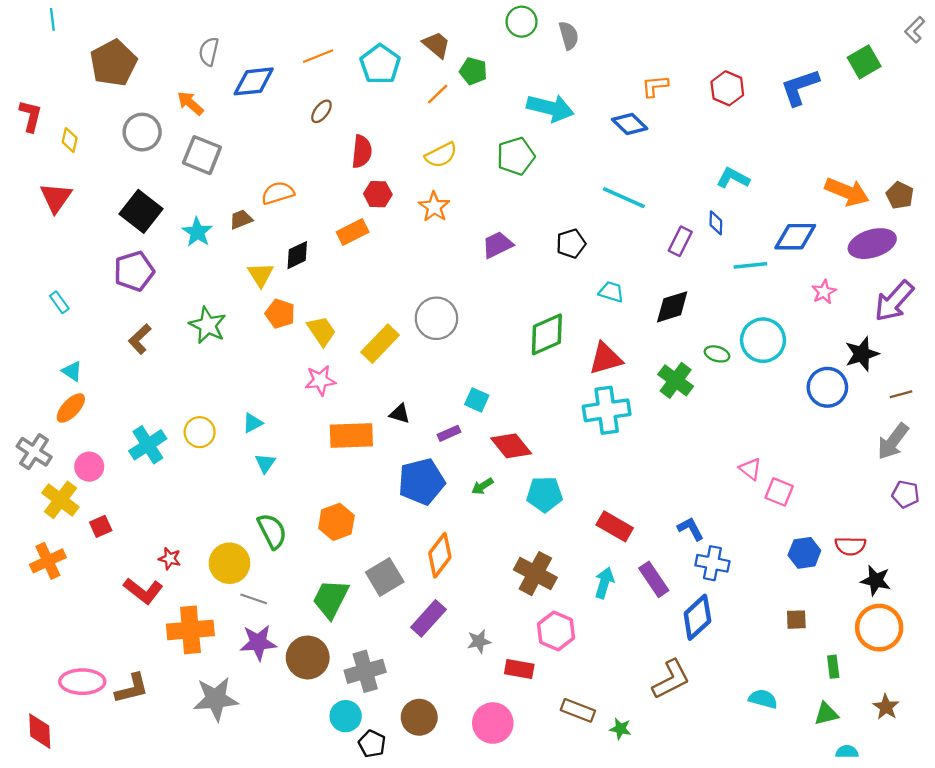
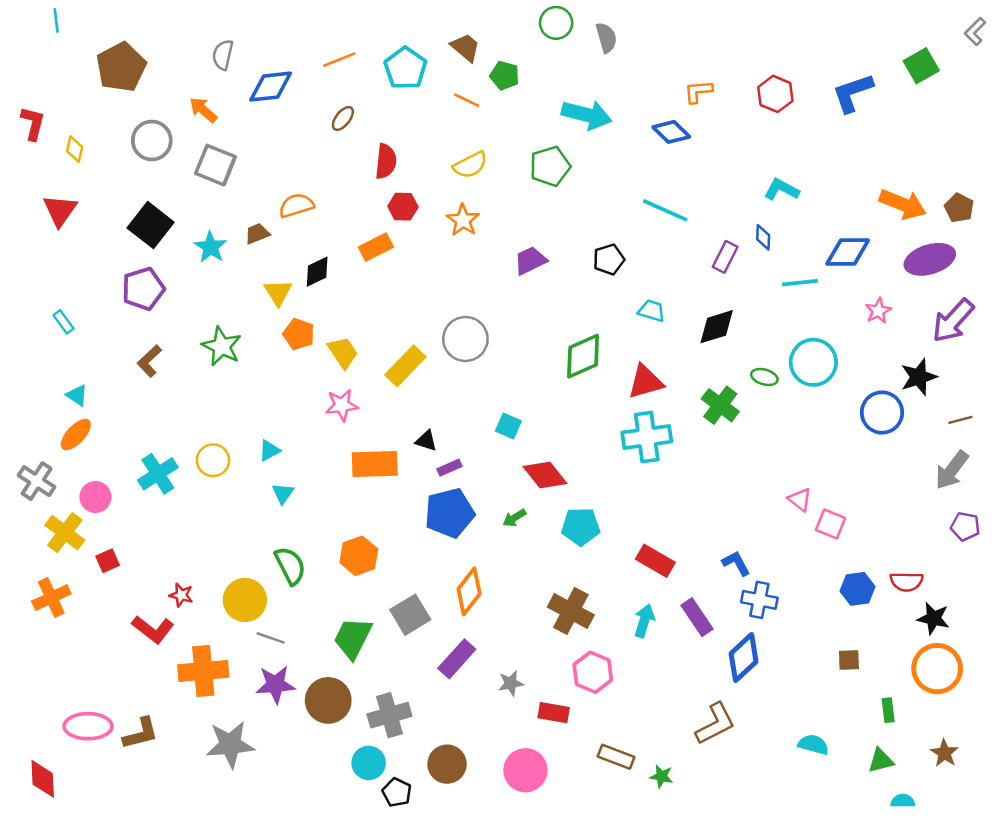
orange line: (438, 94) -> (467, 100), turned 70
purple rectangle: (449, 433) -> (449, 468), moved

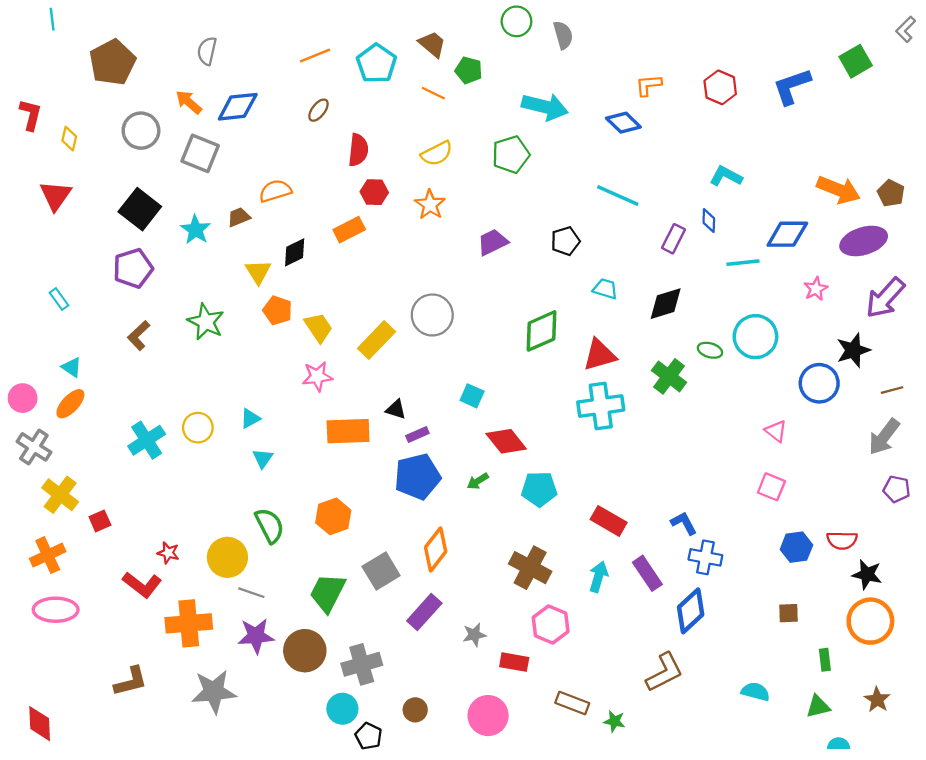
blue diamond: (271, 87) -> (238, 107), moved
pink circle: (95, 497) -> (23, 398), moved
pink triangle: (800, 499) -> (776, 431), moved
pink ellipse: (88, 726) -> (56, 610), moved
brown circle: (447, 764) -> (415, 710), size x0.7

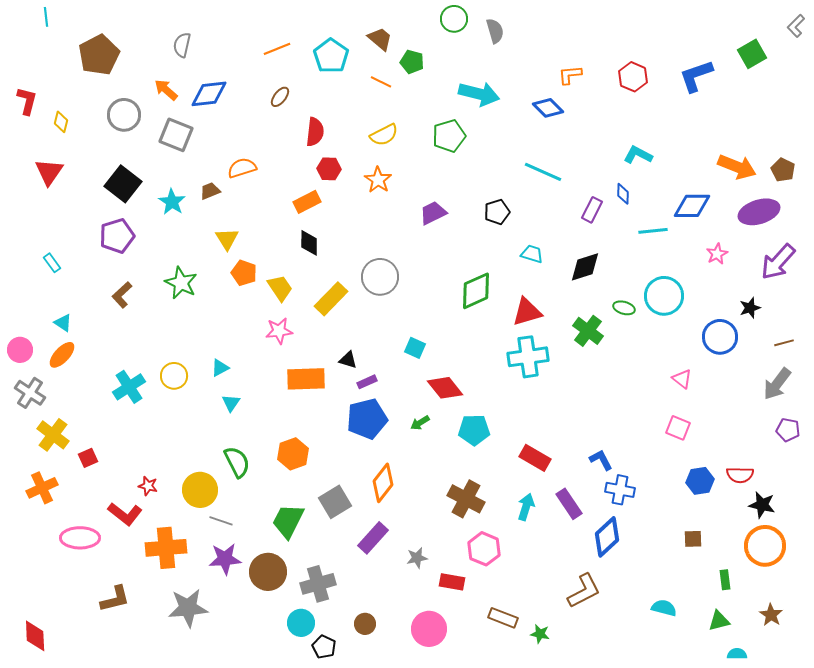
black diamond: (295, 252) -> (309, 243), moved, turned -64
black star: (853, 350) -> (750, 308), size x0.7
pink ellipse: (56, 610) -> (80, 538), moved

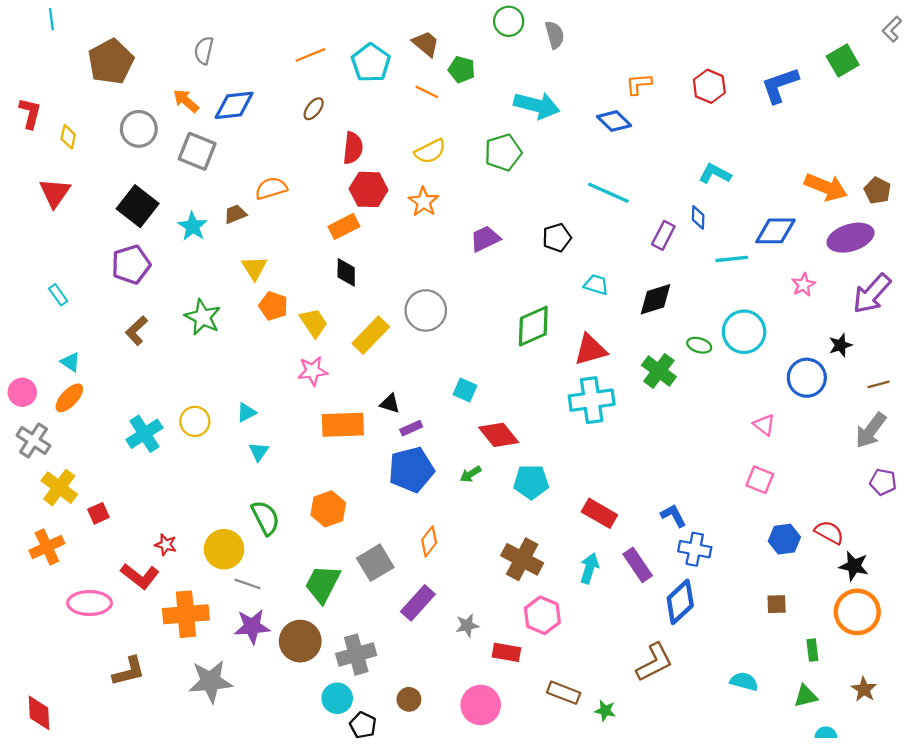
red hexagon: (329, 169) -> (369, 189), size x1.4
red semicircle: (740, 475) -> (829, 532), turned -152
orange diamond: (383, 483) -> (429, 541), size x0.7

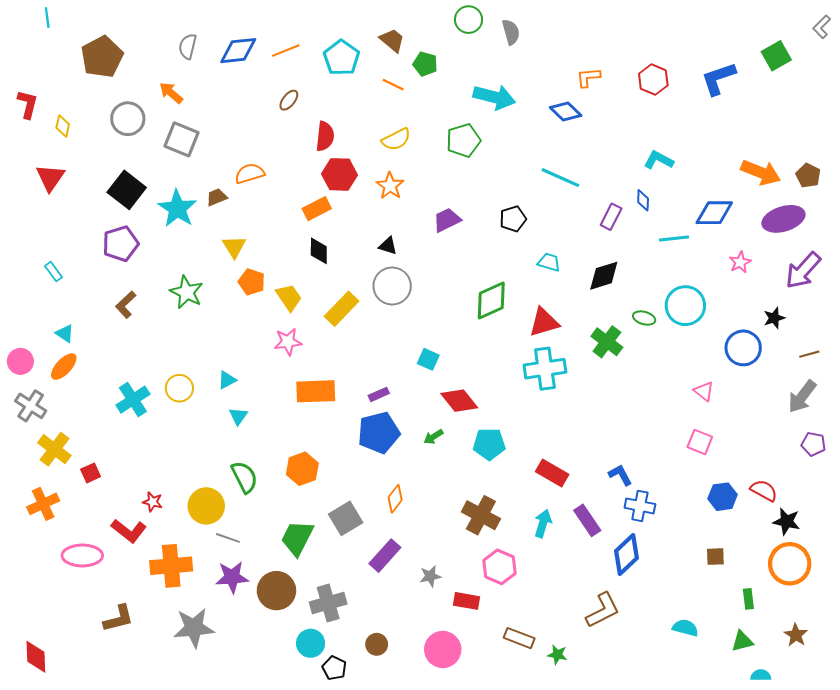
blue diamond: (234, 105) -> (238, 51), moved
cyan star: (193, 226) -> (177, 209), size x1.4
black triangle: (390, 403) -> (388, 246), moved

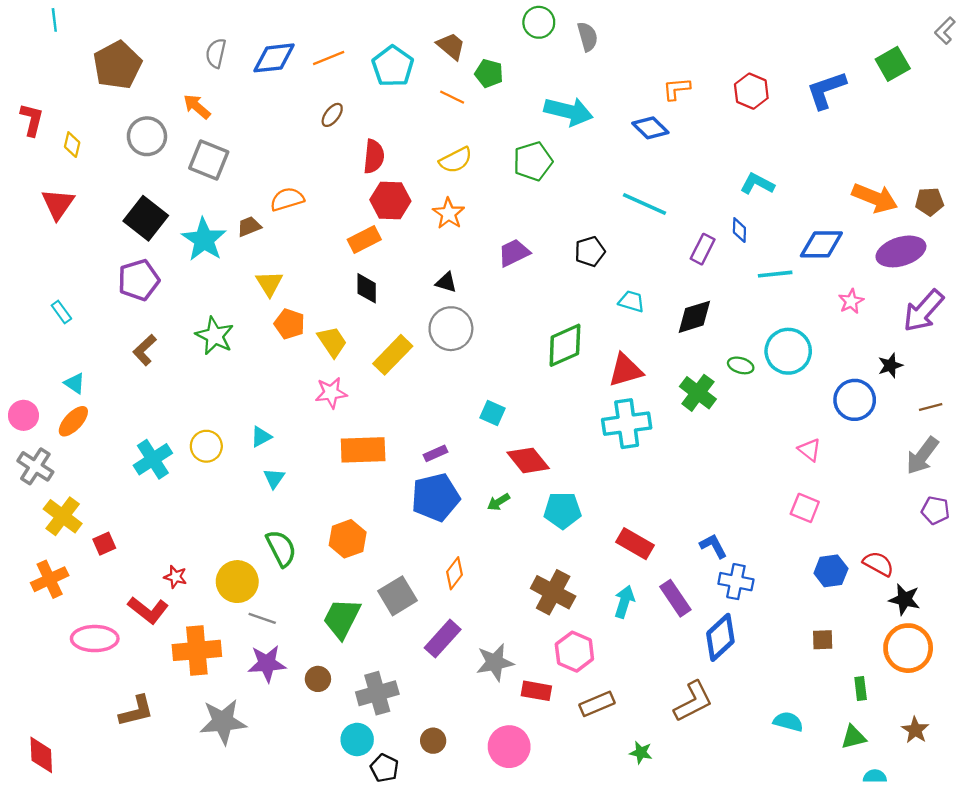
brown pentagon: (808, 176) -> (929, 202), turned -30
gray star: (430, 576) -> (495, 662), size x1.5
brown circle: (276, 591) -> (318, 679), size x0.6
brown rectangle: (519, 638) -> (597, 704), moved, turned -44

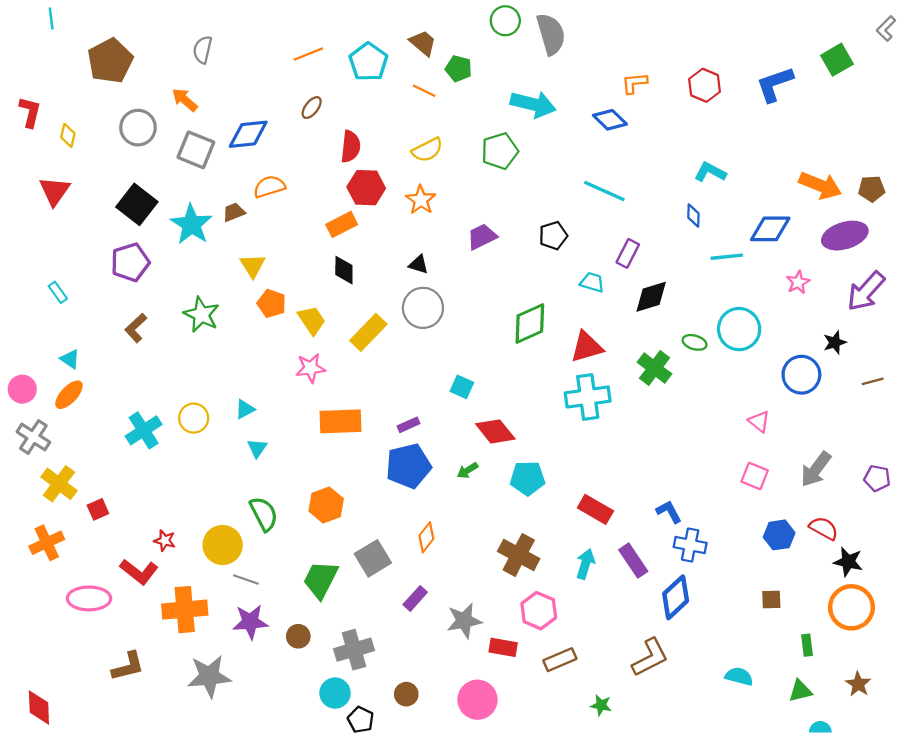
gray semicircle: (587, 37) -> (551, 34), size x1.5
blue diamond: (274, 58) -> (248, 134), moved
purple rectangle: (703, 249) -> (628, 253), moved
gray arrow: (922, 456) -> (816, 469), moved
purple rectangle: (443, 639) -> (415, 598), size x0.7

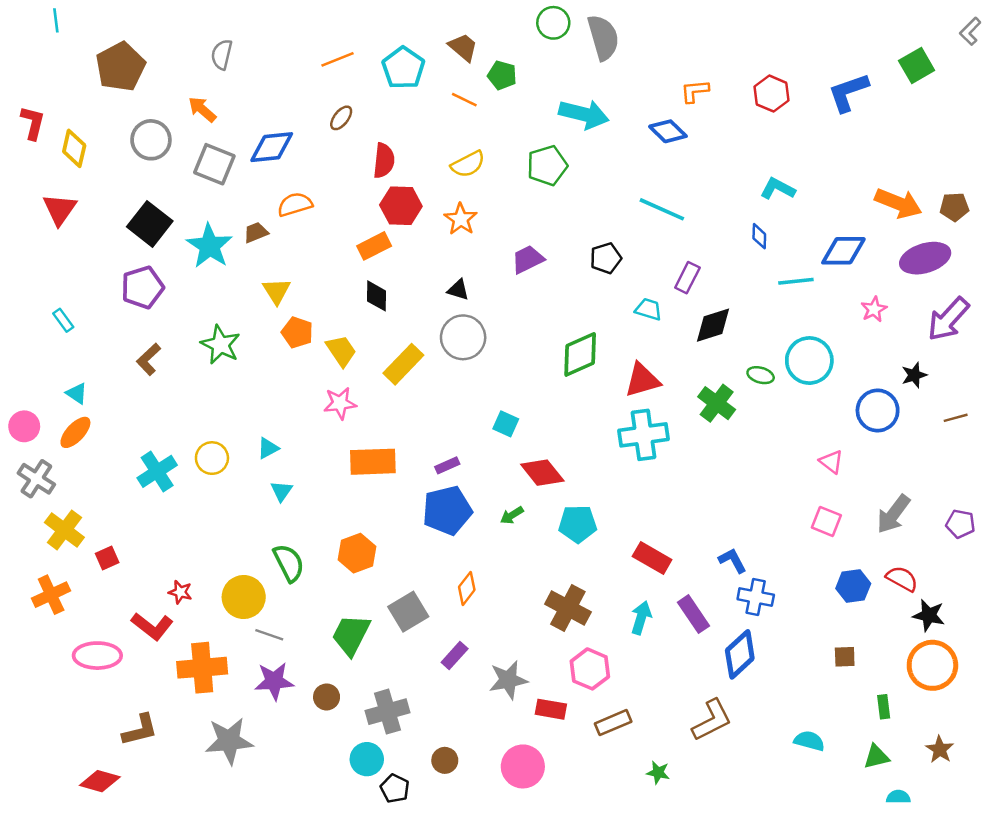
yellow diamond: (68, 135) -> (74, 148), size x1.4
red diamond: (39, 708) -> (100, 781), moved, turned -72

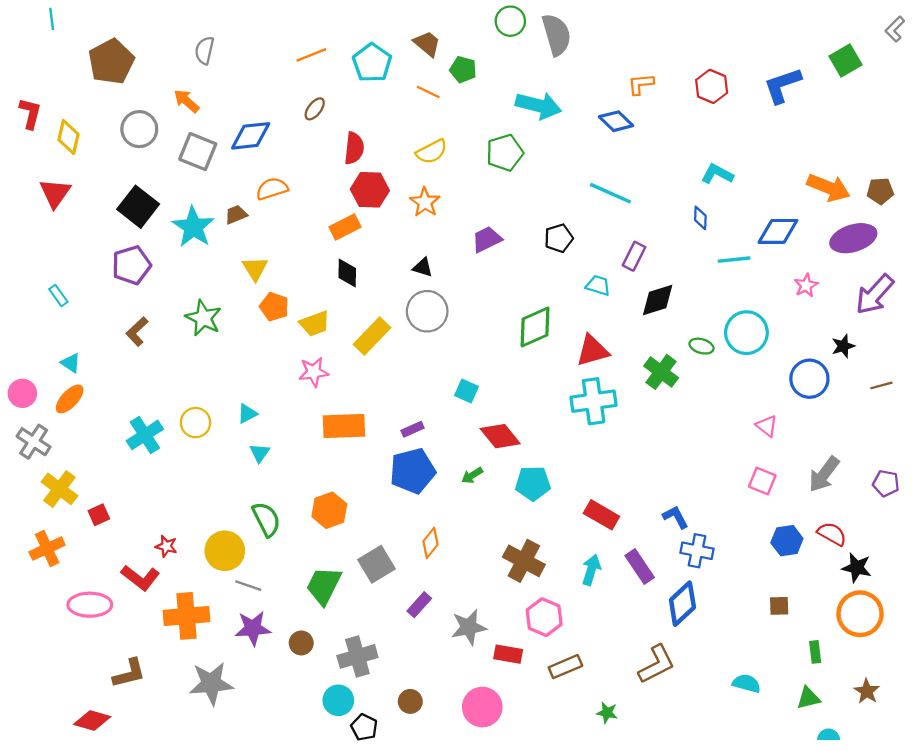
yellow trapezoid: (341, 351) -> (315, 324), turned 104

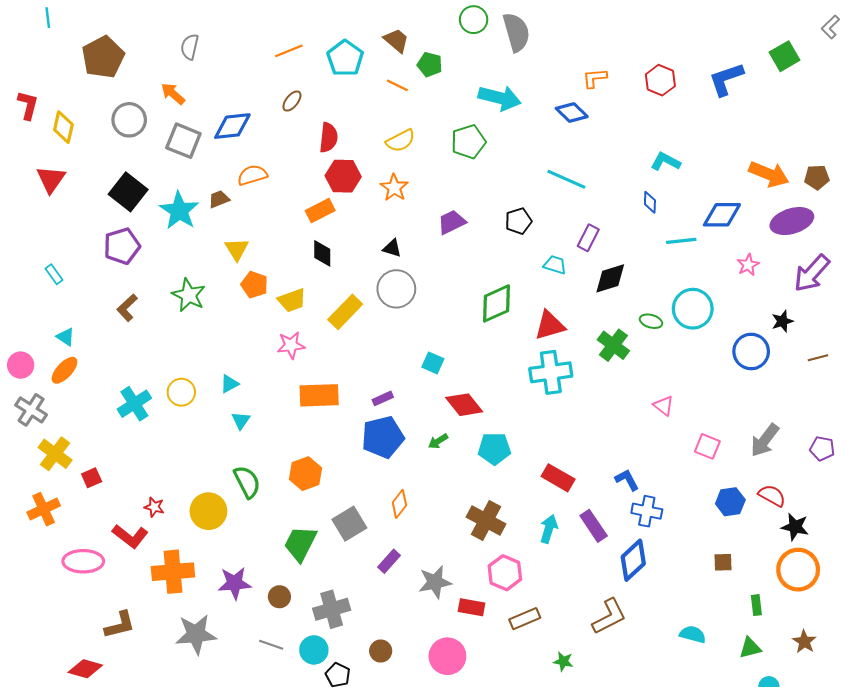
pink triangle: (767, 426) -> (663, 406), moved
gray line: (248, 586) -> (271, 645), moved

